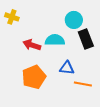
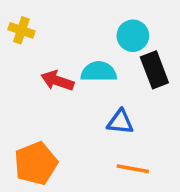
orange pentagon: (34, 77) -> (36, 163), moved
orange line: (83, 84) -> (133, 169), moved

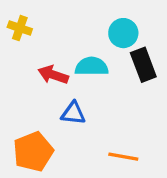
blue triangle: (120, 122) -> (73, 113), moved

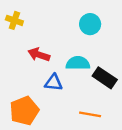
black rectangle: (143, 65) -> (105, 78), moved, turned -35
cyan semicircle: (92, 66) -> (78, 63), moved

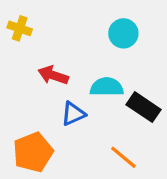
blue triangle: (53, 83) -> (73, 114), turned -30
orange line: (90, 114) -> (123, 157), turned 30

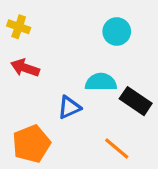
red arrow: (53, 75) -> (25, 68), moved

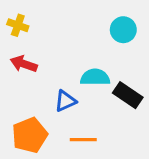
cyan circle: (117, 31) -> (123, 30), moved
orange line: (117, 149) -> (83, 140), moved, turned -40

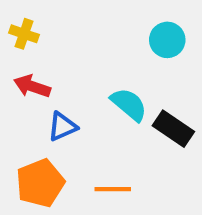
cyan semicircle: (95, 77) -> (129, 104), turned 40
blue triangle: (65, 101) -> (62, 127), moved

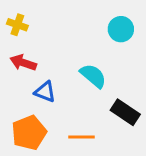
blue triangle: (62, 127) -> (45, 92), turned 45
black rectangle: (173, 129) -> (125, 112), moved

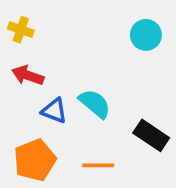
cyan semicircle: (93, 76) -> (95, 104), moved

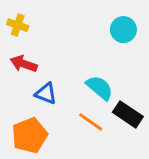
cyan semicircle: (95, 104) -> (100, 88), moved
orange line: (98, 165) -> (91, 122), moved, turned 35

